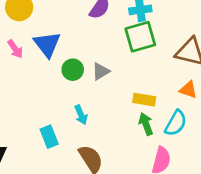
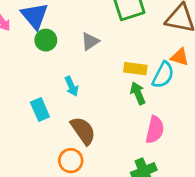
green circle: (73, 70) -> (46, 40), moved
cyan semicircle: (176, 123) -> (163, 75), moved

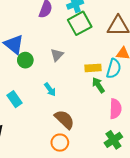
cyan rectangle: (40, 110) -> (15, 99), moved

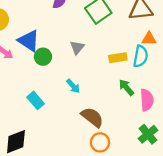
green arrow: (98, 85) -> (126, 87), moved
orange circle: (60, 143) -> (100, 142), moved

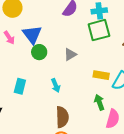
cyan rectangle: (35, 100) -> (20, 86), turned 35
brown semicircle: (92, 117) -> (62, 117), turned 30

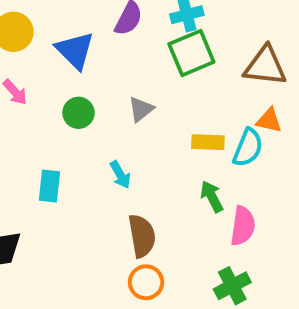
blue triangle: (32, 35) -> (75, 50), moved

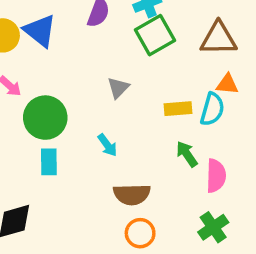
blue triangle: (75, 50) -> (40, 31), moved
green circle: (78, 113) -> (45, 118), moved, size x1.6
brown semicircle: (142, 236) -> (132, 194), turned 105

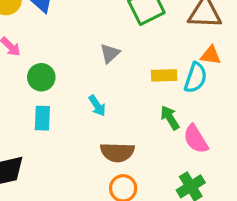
green circle: (45, 118) -> (41, 77), size x0.7
pink semicircle: (216, 176) -> (196, 139), turned 144

